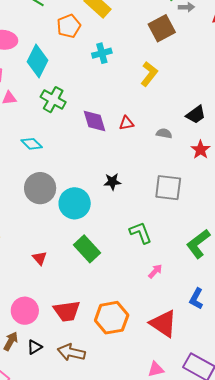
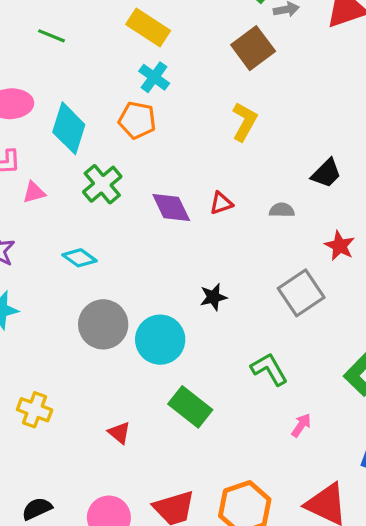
orange pentagon: (69, 26) -> (137, 120), moved, turned -30
cyan cross: (102, 53) -> (154, 77), moved, turned -30
green cross: (53, 100) -> (102, 184), turned 30
red star: (201, 150) -> (340, 246), moved
gray square: (168, 188) -> (301, 293), turned -32

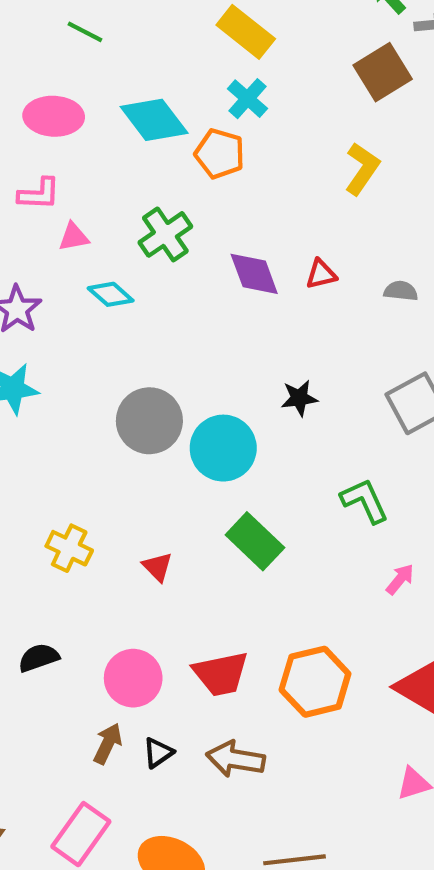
green line: (51, 36) -> (85, 32), moved
cyan diamond: (69, 128) -> (154, 120), moved, turned -60
cyan diamond: (80, 258) -> (111, 294), moved
yellow cross: (35, 410) -> (69, 548), moved

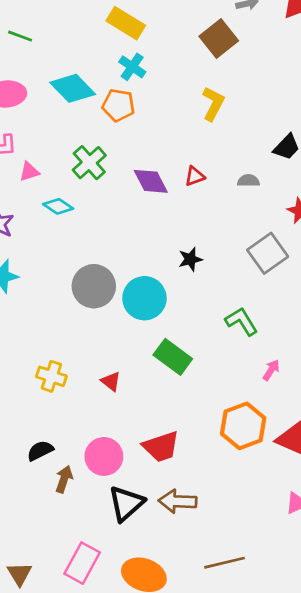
orange hexagon: (315, 682) -> (243, 426), moved
brown arrow: (108, 744) -> (64, 479), moved
black triangle: (158, 753) -> (126, 503), size x1.8

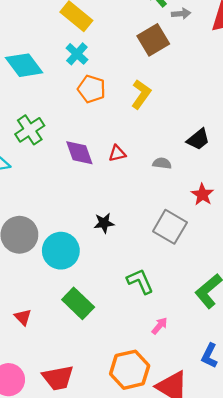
orange pentagon: (118, 105) -> (92, 89), moved
gray square: (268, 253) -> (170, 227), turned -32

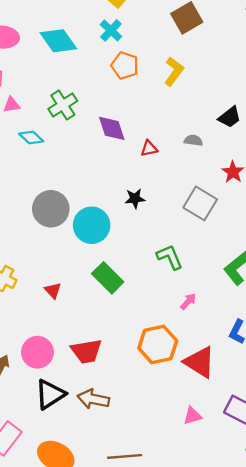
red triangle: (117, 153) -> (149, 148), moved

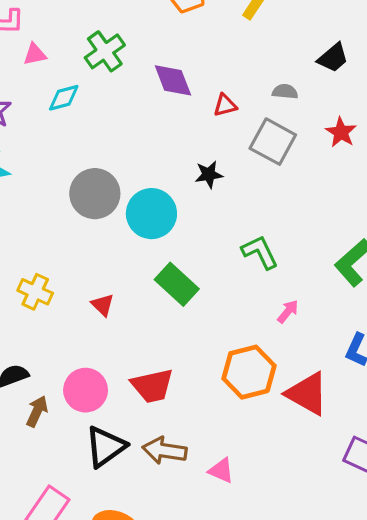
cyan diamond: (31, 138) -> (64, 98), turned -55
gray square: (200, 203) -> (273, 142), moved
pink triangle: (192, 416) -> (221, 470), moved, turned 42

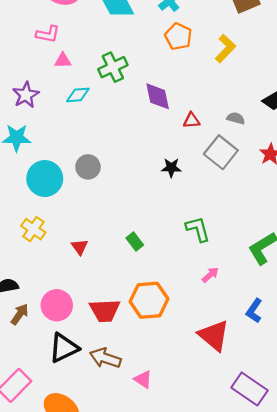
gray circle: (95, 194) -> (88, 167), size x0.7
cyan circle: (151, 214) -> (45, 179), moved
green rectangle: (177, 284) -> (135, 242), size x0.6
orange hexagon: (249, 372) -> (149, 300), moved

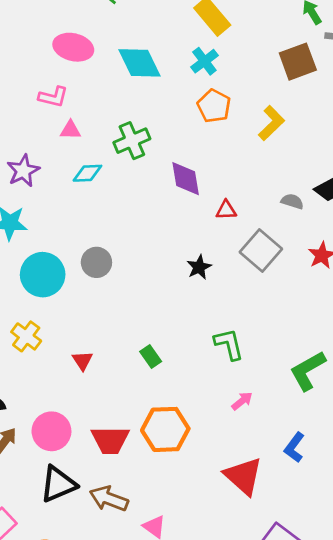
gray semicircle: (236, 118) -> (292, 201), moved
black star: (171, 168) -> (199, 267), turned -30

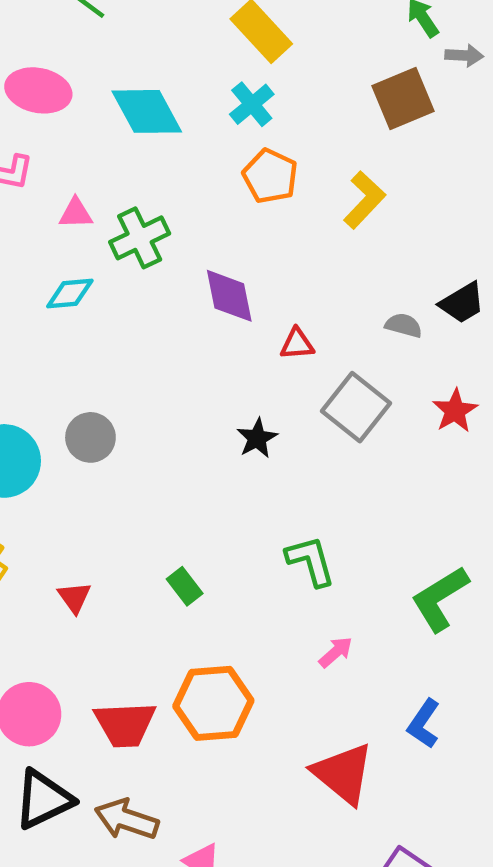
pink triangle: (70, 130) -> (76, 213), moved

